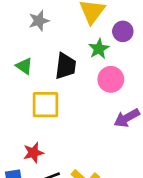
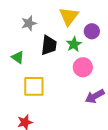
black trapezoid: (66, 66) -> (49, 45), moved

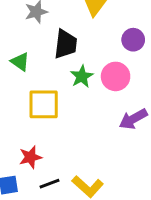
purple circle: (92, 31) -> (133, 40), moved
green star: (74, 44) -> (82, 76), moved

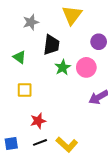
yellow square: (44, 104) -> (25, 90), moved, size x0.7
red star: (30, 157) -> (38, 121), moved

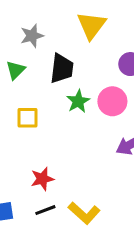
green triangle: (20, 57) -> (16, 70), moved, turned 40
yellow square: (25, 90) -> (27, 118), moved

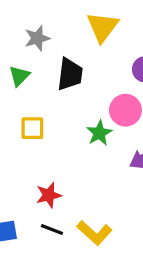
green star: (78, 101) -> (99, 133), moved
black line: (45, 210) -> (52, 229), turned 42

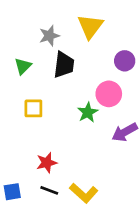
gray star: (37, 38) -> (49, 36), moved

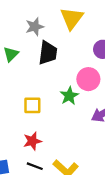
yellow square: (33, 108) -> (32, 105), moved

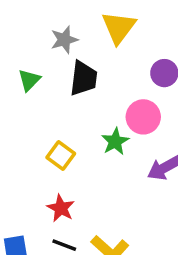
yellow square: (32, 105) -> (61, 156), turned 36
red star: (32, 141) -> (61, 208), turned -30

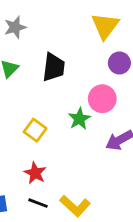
yellow triangle: (119, 27) -> (105, 26), moved
gray star: (64, 40) -> (15, 27), moved

